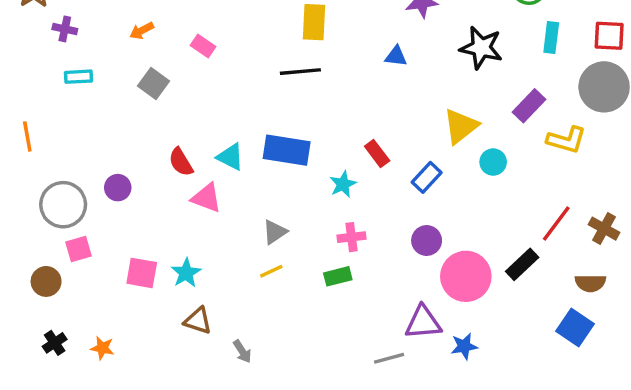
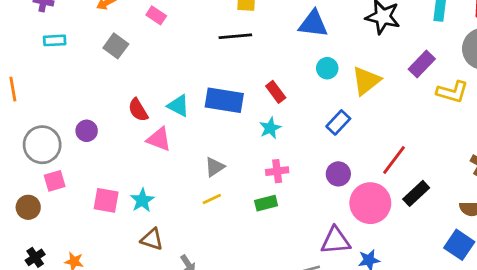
blue triangle: (396, 56) -> (313, 24), size x1.6
red rectangle: (377, 153) -> (276, 92), moved
cyan circle: (493, 162) -> (327, 68), moved
red line: (556, 223) -> (394, 160), moved

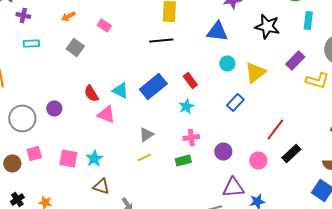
blue rectangle: (224, 100) -> (153, 86), turned -48
purple circle: (338, 174) -> (223, 151), moved
pink square: (55, 181) -> (34, 153), moved
pink circle: (370, 203) -> (258, 160), size x0.6

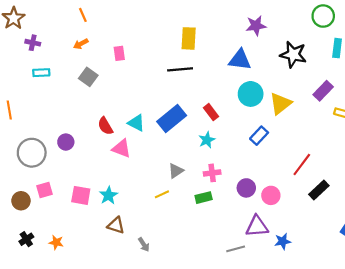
pink rectangle: (104, 25) -> (119, 53), turned 48
cyan circle: (227, 63) -> (251, 94), size x1.5
gray triangle: (146, 134) -> (176, 171), moved
pink circle: (258, 160) -> (271, 195), moved

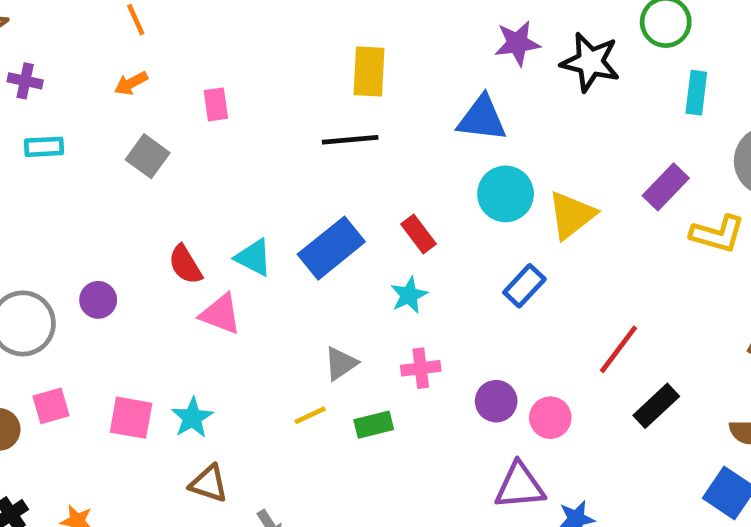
black star: (293, 54) -> (590, 62), moved
green rectangle: (204, 198) -> (374, 425), moved

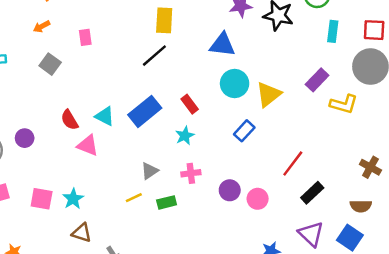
black line: (350, 140) -> (154, 56), turned -36
purple triangle: (520, 486) -> (311, 234), moved, turned 48

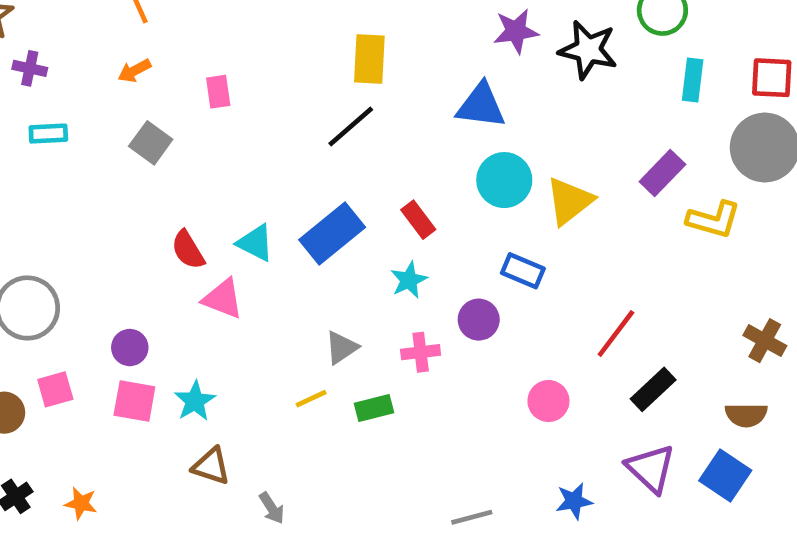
blue rectangle: (244, 131) -> (523, 271), turned 70
purple circle: (25, 138) -> (130, 348), moved
purple circle: (230, 190) -> (479, 320), moved

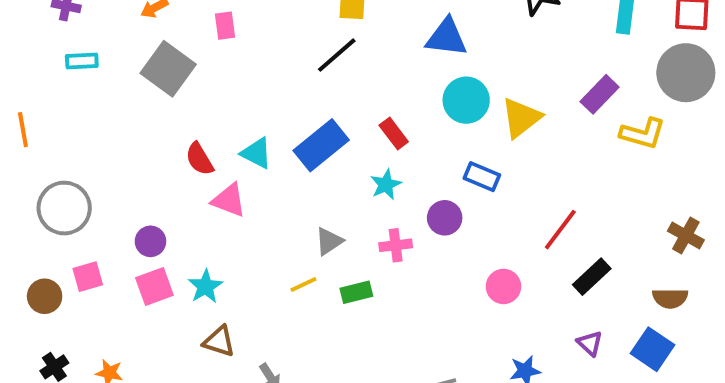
gray square: (151, 143) -> (168, 69), size x1.5
pink square: (134, 401) -> (154, 286), turned -30
purple triangle: (651, 468) -> (590, 343), size x0.6

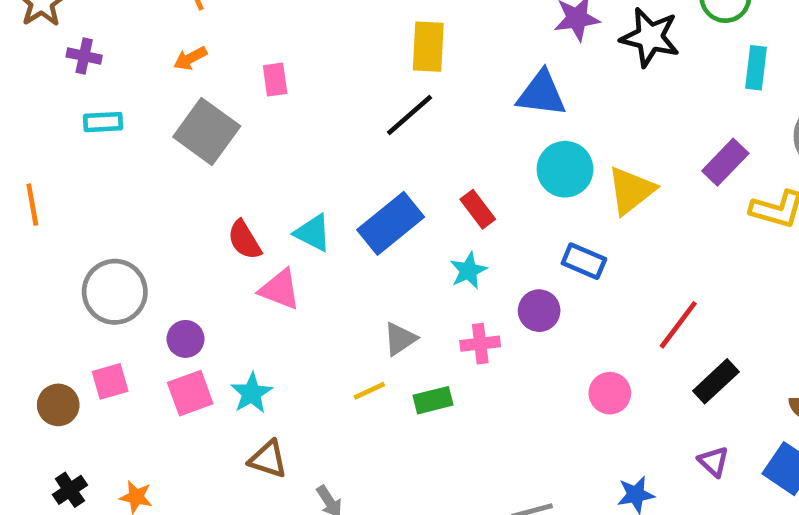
gray circle: (64, 208) -> (115, 292), moved

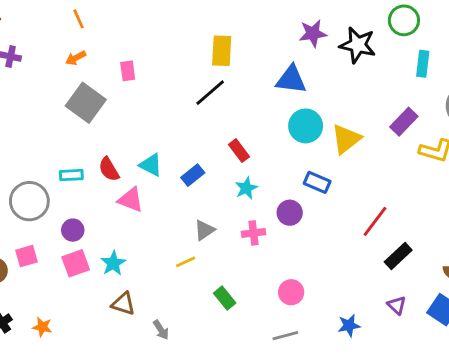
cyan rectangle: (103, 122) -> (71, 175), moved
red rectangle: (478, 209) -> (239, 151), moved
blue rectangle: (391, 223) -> (193, 175), moved, size x0.6
pink circle: (610, 393) -> (291, 292), moved
green rectangle: (433, 400) -> (225, 298), moved, turned 65

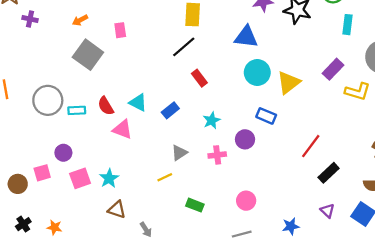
red rectangle: (239, 151) -> (199, 78), moved
gray circle: (29, 201) -> (48, 100), moved
purple circle: (73, 230) -> (63, 153), moved
green rectangle: (225, 298) -> (195, 205), turned -30

